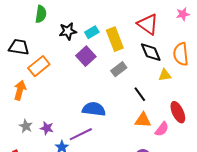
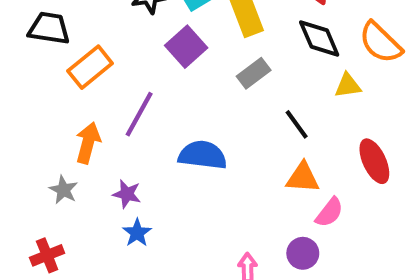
orange semicircle: (181, 54) -> (381, 43), turned -40
orange arrow: (20, 90) -> (88, 143), moved
purple star: (47, 128) -> (127, 194), moved
pink semicircle: (162, 129) -> (329, 212), moved
purple line: (81, 134) -> (139, 114), moved, turned -35

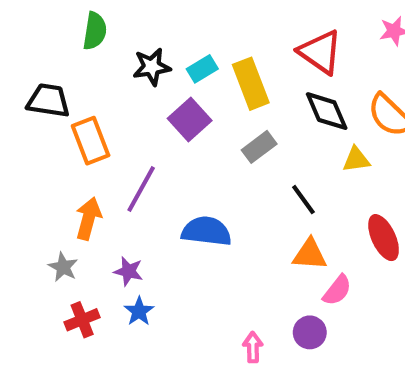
orange rectangle: (90, 67) -> (91, 141), turned -72
red cross: (47, 255) -> (82, 320), moved

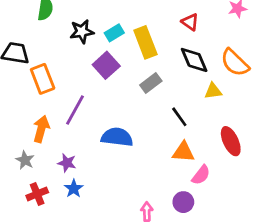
red triangle: (320, 52) -> (190, 22), size x0.6

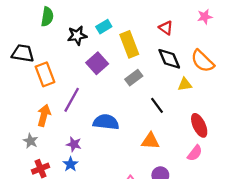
cyan rectangle: (114, 33) -> (104, 27), moved
orange triangle: (183, 152) -> (150, 141), moved
purple star: (67, 163) -> (74, 144), moved
pink semicircle: (201, 175) -> (195, 153), moved

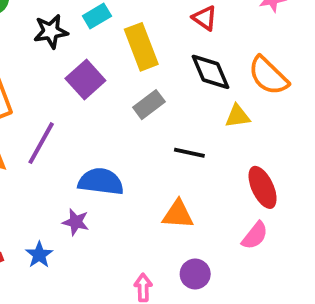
black line: (157, 105) -> (189, 153), turned -42
purple star: (74, 144) -> (76, 222), moved

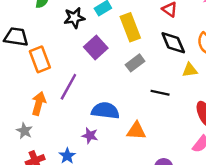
orange triangle: (178, 214) -> (136, 131), moved

